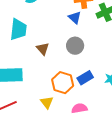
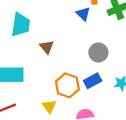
gray circle: (75, 46) -> (98, 53), moved

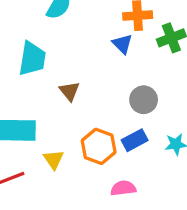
yellow triangle: (49, 106) -> (54, 159), moved

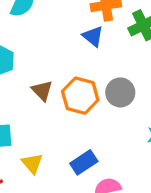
blue rectangle: (135, 140) -> (84, 162), moved
orange hexagon: (99, 146) -> (80, 96), moved

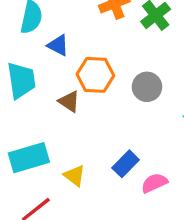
blue triangle: (93, 36) -> (58, 45), moved
orange hexagon: (80, 96) -> (95, 75), moved

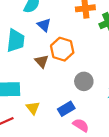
gray circle: (147, 87) -> (84, 81), moved
pink semicircle: (154, 183) -> (81, 125), turned 42

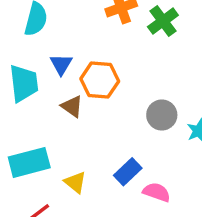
blue triangle: (44, 25) -> (61, 64), moved, turned 32
gray circle: (84, 81) -> (162, 115), moved

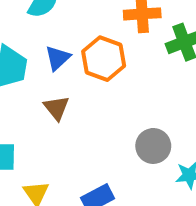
orange hexagon: (100, 80) -> (104, 59), moved

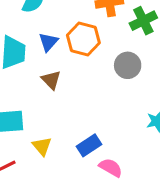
gray circle: (153, 146) -> (128, 65), moved

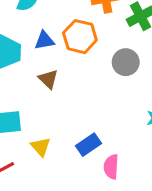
blue triangle: (48, 42) -> (44, 40), turned 40
pink semicircle: (111, 168) -> (111, 167), turned -115

